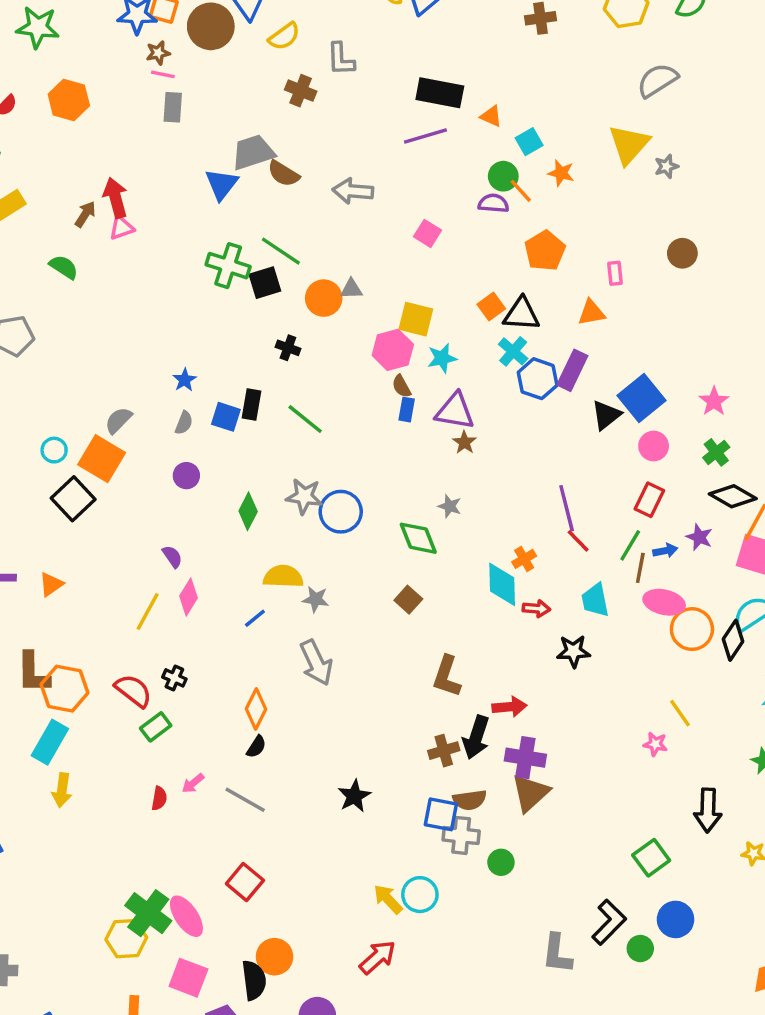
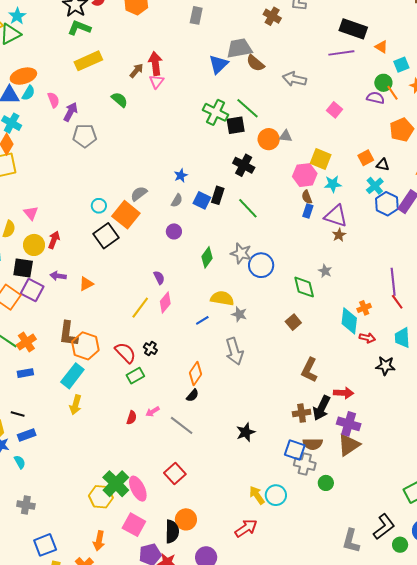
pink triangle: (122, 228) -> (156, 82), turned -42
black triangle: (521, 314) -> (383, 165), size x0.6
black cross: (288, 348) -> (244, 165), size x1.5

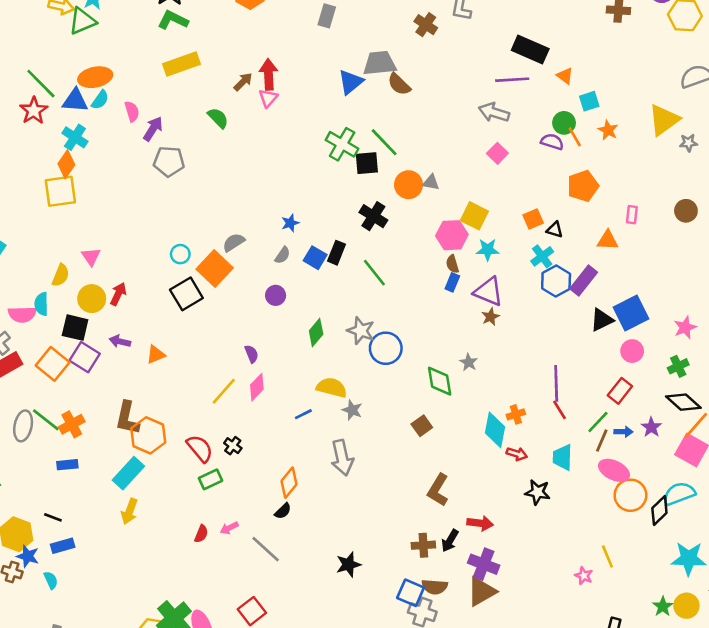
gray arrow: (294, 79) -> (494, 112), moved
black arrow: (322, 408) -> (450, 541), size x0.7

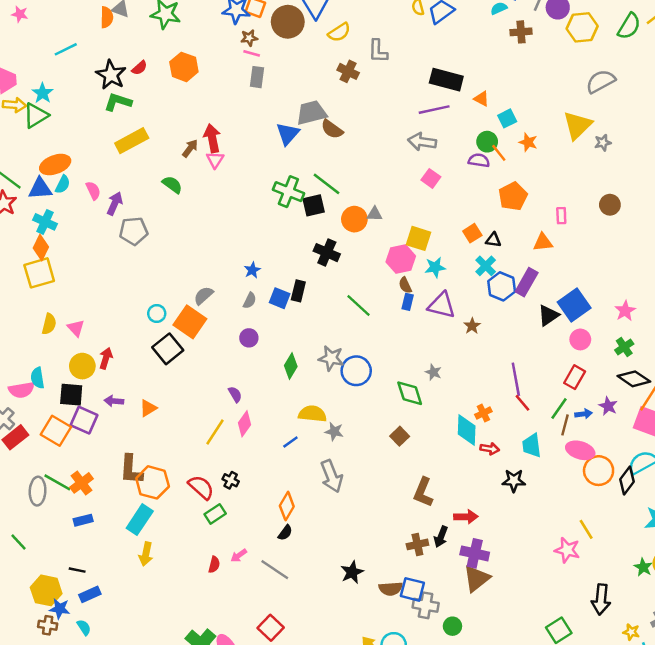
green line: (374, 273) -> (358, 306), moved
yellow semicircle: (61, 275) -> (49, 324), moved
brown star: (490, 317) -> (472, 326), moved
pink star: (584, 576) -> (567, 550), size x1.5
brown semicircle: (435, 587) -> (391, 589), moved

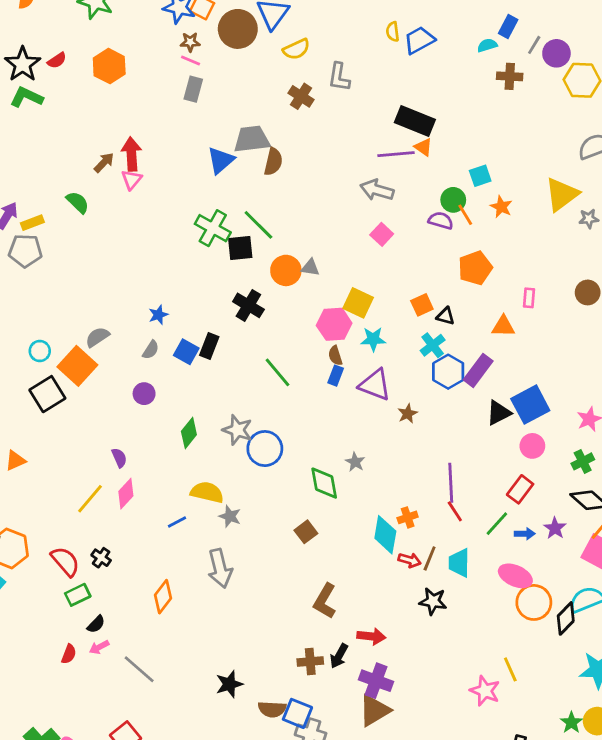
orange triangle: (481, 99) -> (423, 147), moved
brown semicircle: (332, 129) -> (273, 162), turned -120
yellow rectangle: (132, 141) -> (32, 223), moved, size x0.6
brown line: (565, 425) -> (430, 558), moved
black semicircle: (285, 533) -> (96, 624), moved

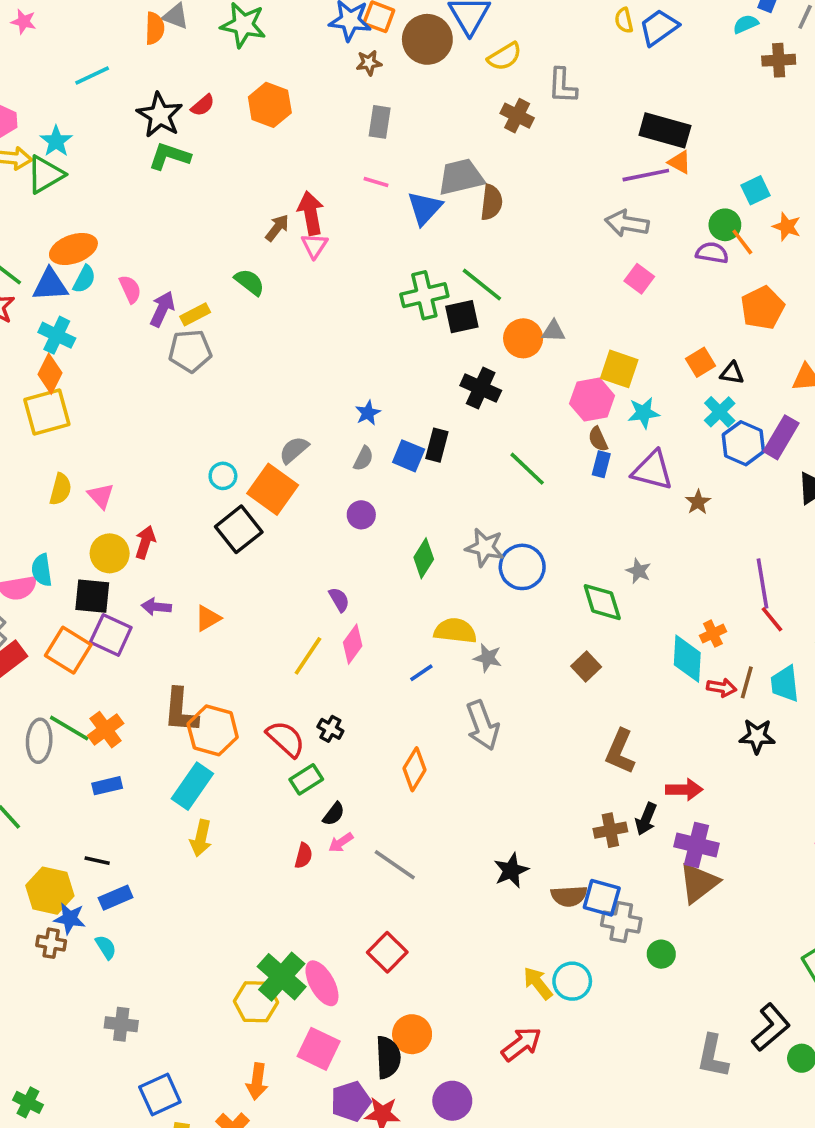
pink line: (191, 61) -> (376, 182), moved
green cross: (213, 228) -> (424, 295), turned -36

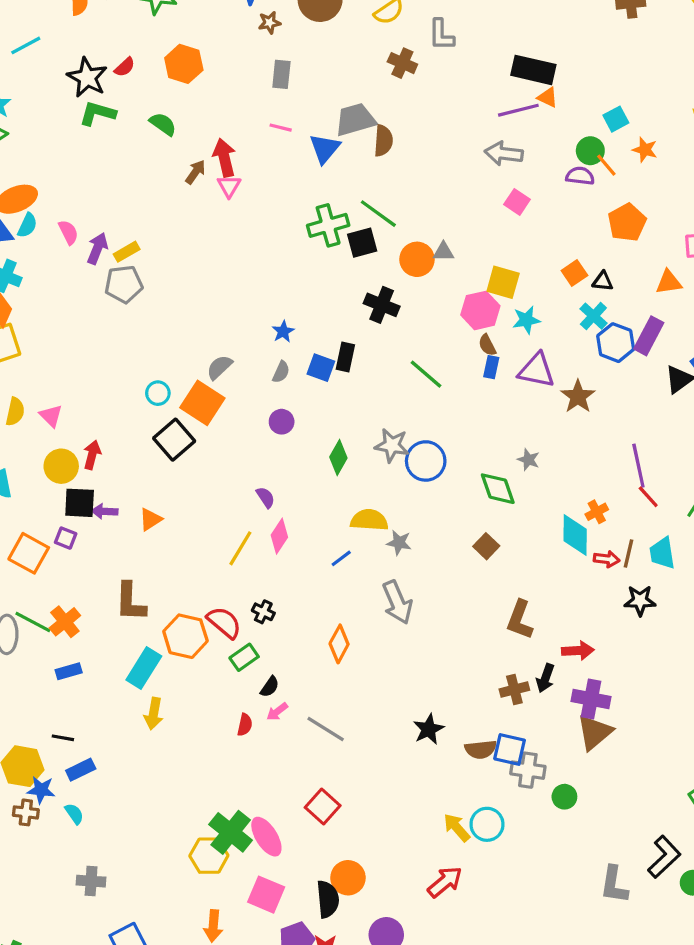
green semicircle: (249, 282) -> (163, 124), moved
brown star: (698, 502) -> (578, 396), size x1.5
black square: (92, 596) -> (80, 503), moved
purple square: (111, 635) -> (66, 538), size x0.6
orange hexagon: (213, 730) -> (185, 636), moved

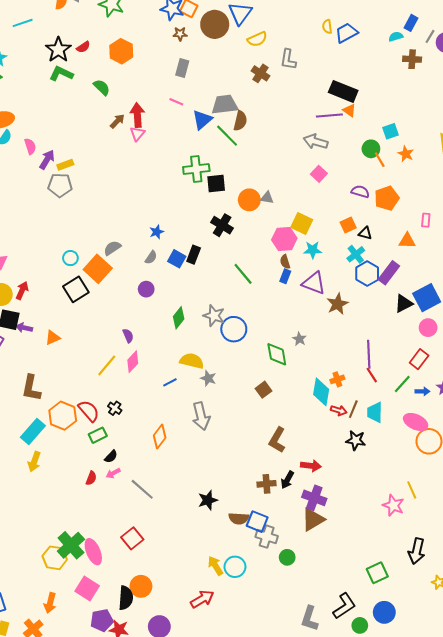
purple semicircle: (580, 176) -> (360, 192), moved
green line: (378, 214) -> (227, 136), moved

